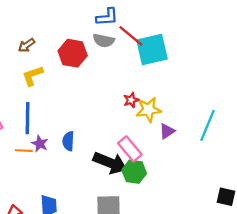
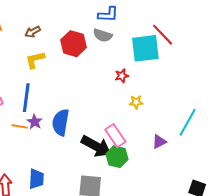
red line: (131, 36) -> (163, 35), moved
red star: (131, 100) -> (122, 76), moved
yellow star: (149, 110) -> (136, 102), size x0.6
purple triangle: (167, 131) -> (159, 142), moved
blue semicircle: (68, 141) -> (61, 122), size x1.5

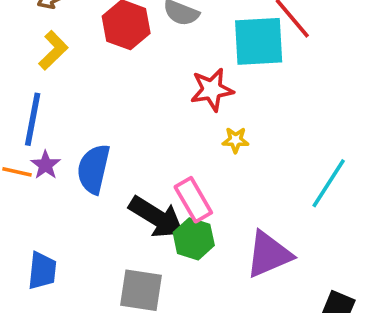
yellow L-shape: (35, 60) -> (53, 50), turned 145
red star: (122, 76) -> (212, 90), size x1.6
purple triangle: (159, 142) -> (269, 254), moved, size x1.8

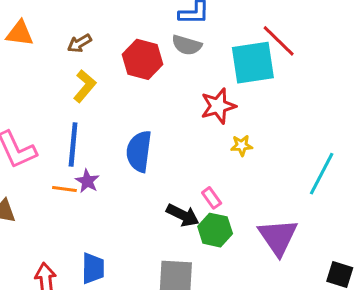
blue semicircle: (94, 169) -> (139, 151), moved
pink rectangle: (193, 200) -> (212, 198), size x0.6
black arrow: (156, 217) -> (183, 215), size x0.7
purple triangle: (269, 254) -> (278, 237), turned -36

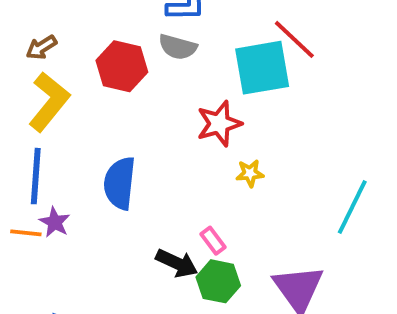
yellow L-shape: (85, 86) -> (49, 102), size x1.4

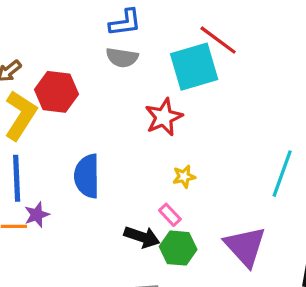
red hexagon: (122, 66) -> (56, 92), moved
yellow star: (250, 173) -> (184, 177), moved
purple star: (55, 222) -> (37, 215), turned 30

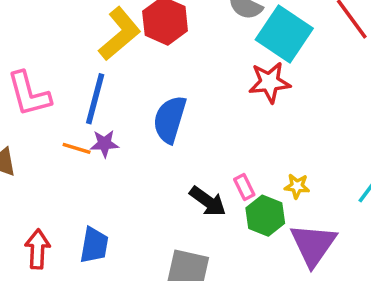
cyan square: (194, 67) -> (284, 34), moved, turned 33
yellow star: (184, 177) -> (297, 186), moved
green hexagon: (178, 248) -> (265, 216), moved

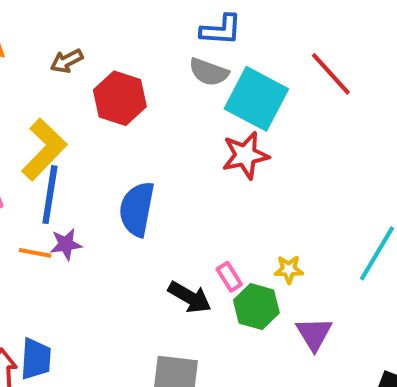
yellow L-shape: (120, 34) -> (44, 150), moved
blue trapezoid: (94, 245) -> (36, 359), moved
purple triangle: (313, 245) -> (314, 334), size x0.7

